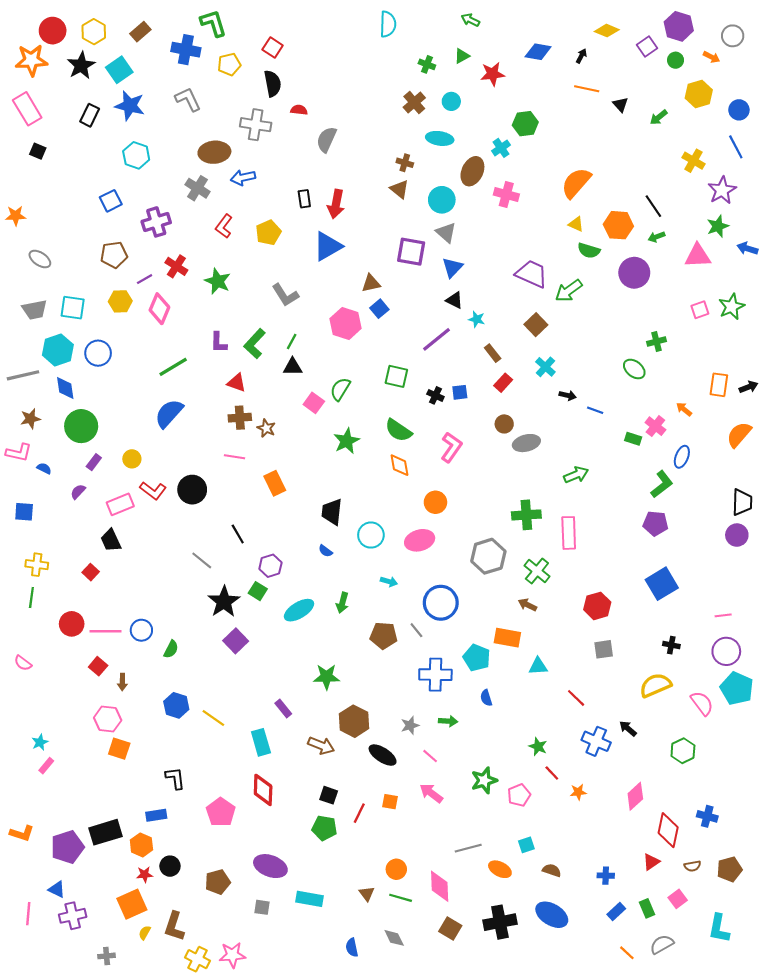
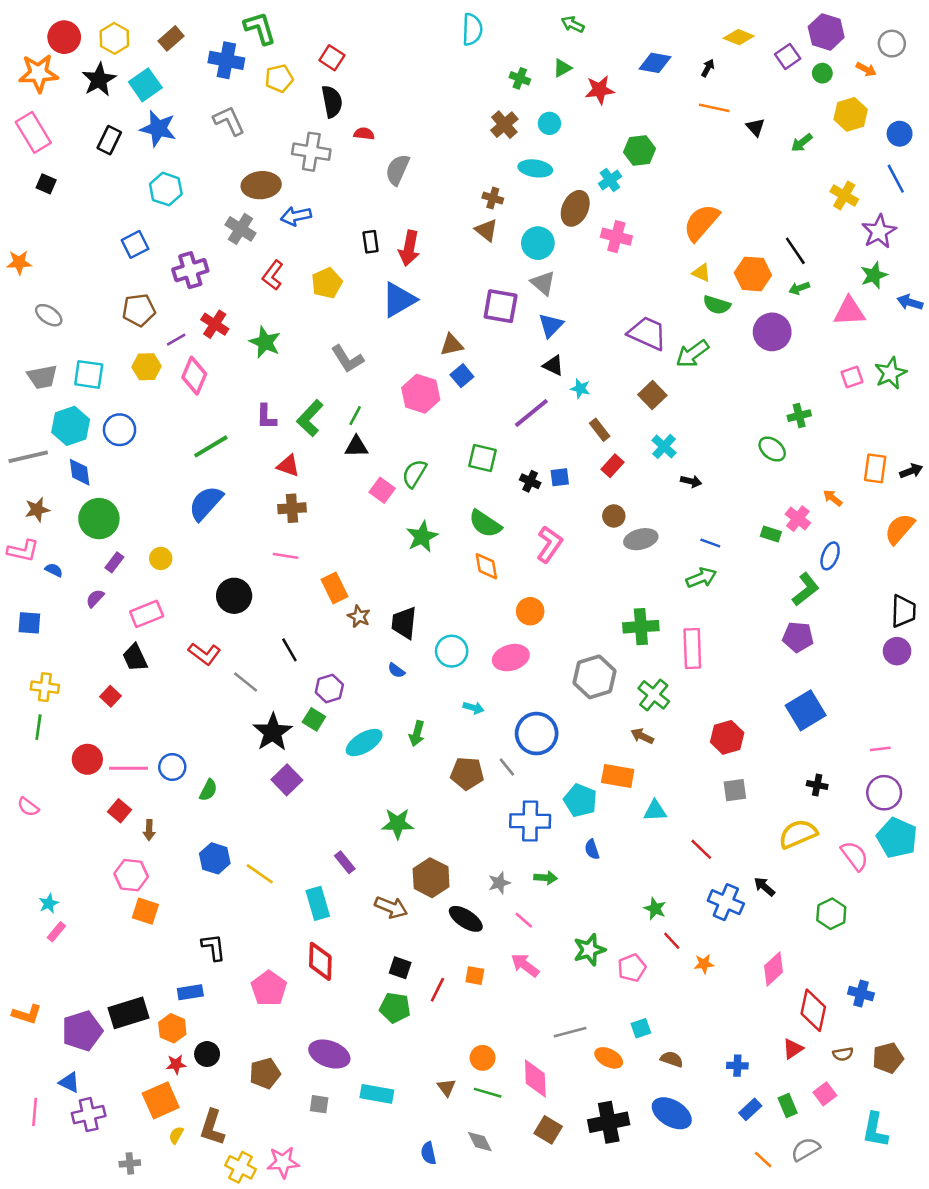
blue line: (595, 410) -> (710, 543), moved
brown star: (266, 428) -> (359, 616), moved
red L-shape: (153, 491) -> (204, 654), moved

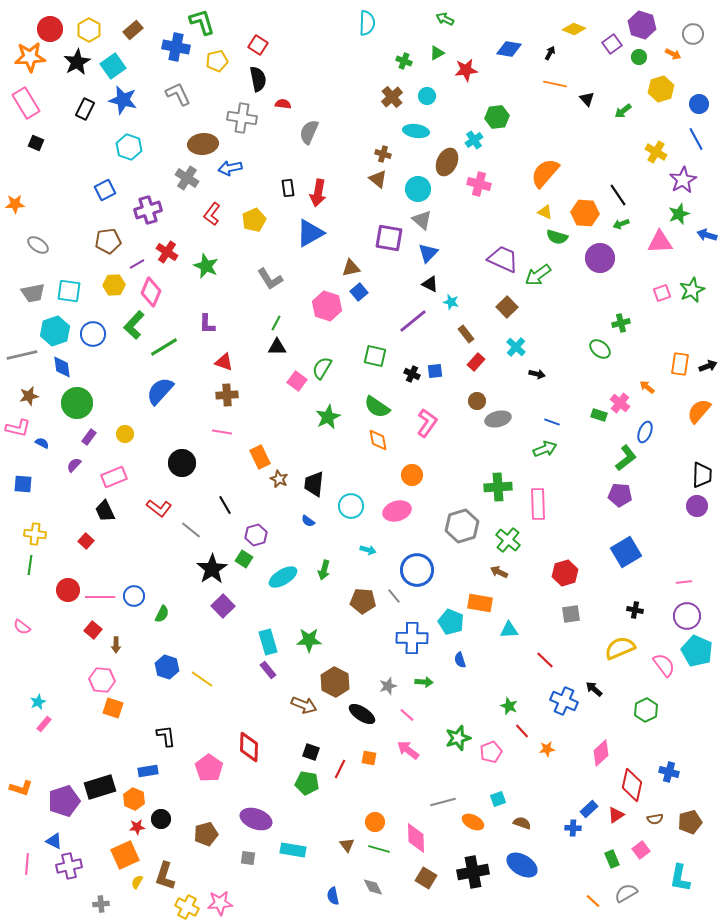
green L-shape: (310, 418) -> (134, 325), moved
cyan rectangle: (318, 903) -> (268, 642), moved
blue rectangle: (750, 1109) -> (589, 809), moved

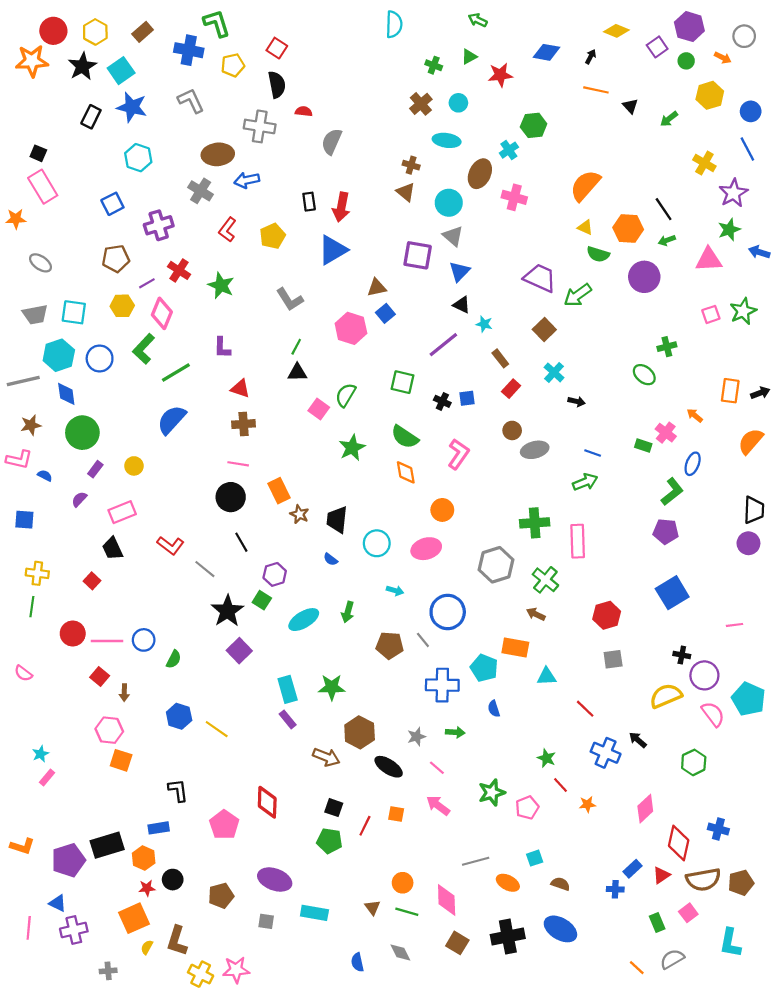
pink rectangle: (26, 103) -> (43, 187), moved
black circle: (182, 463) -> (231, 497), moved
purple circle: (687, 616) -> (704, 675), moved
brown semicircle: (655, 819) -> (703, 880), size x2.0

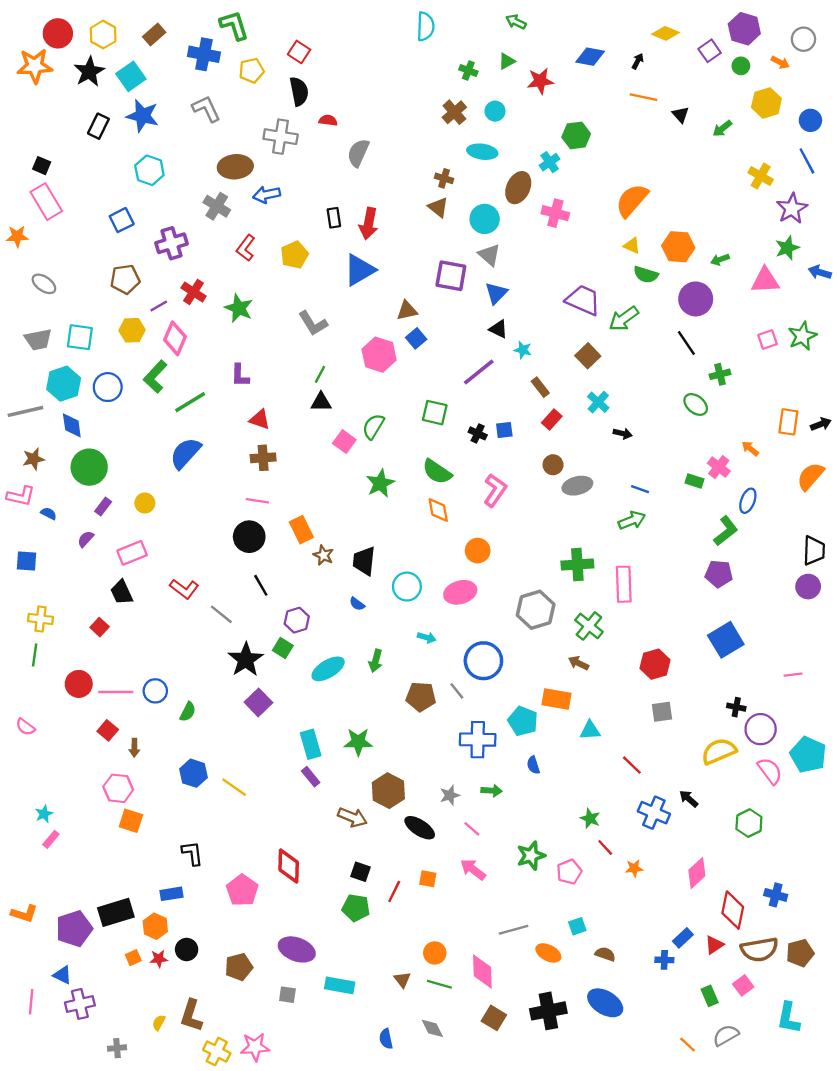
black line: (664, 209) -> (686, 343), moved
orange square: (134, 918) -> (133, 958), moved, size x0.5

